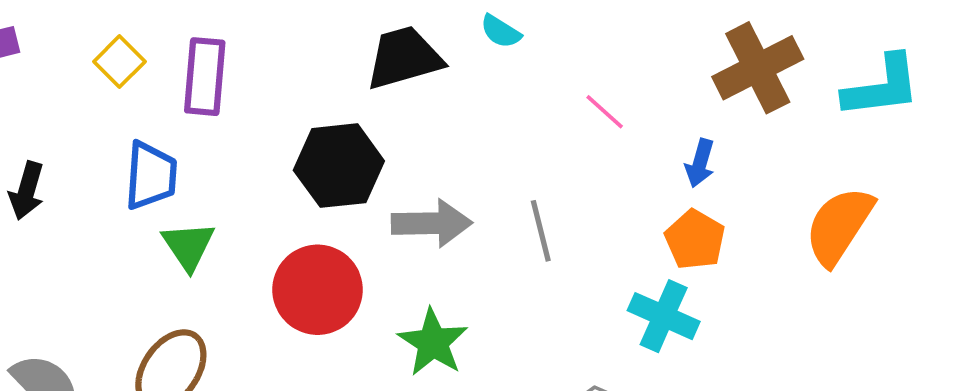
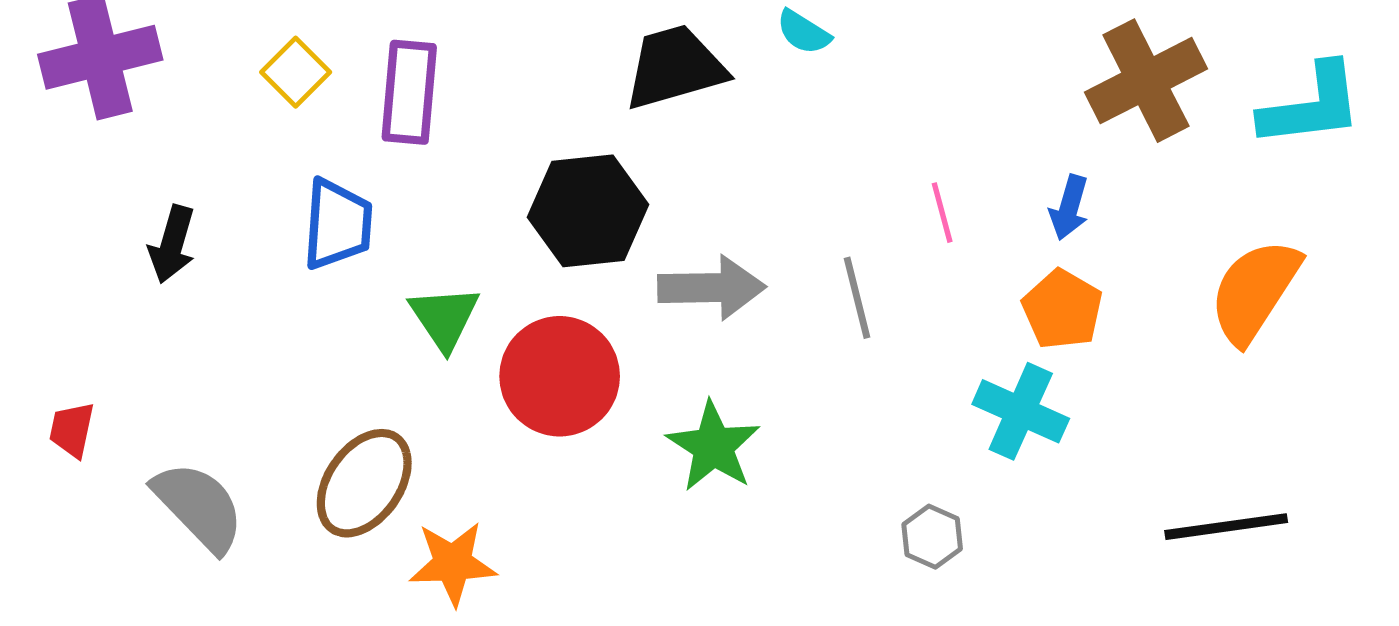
pink line: (605, 112) -> (942, 213), moved, turned 33
green triangle: (188, 246) -> (444, 318), moved

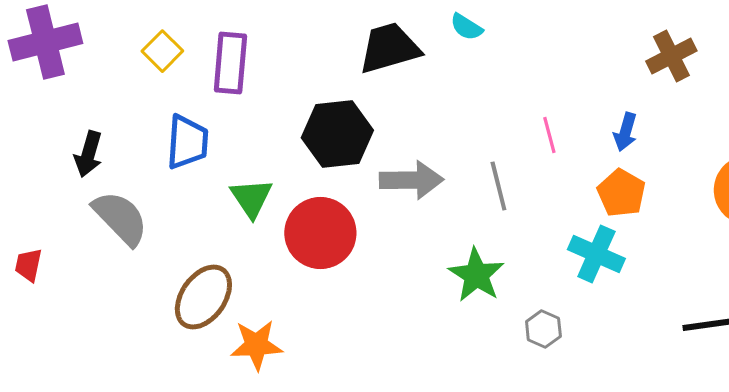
brown cross: (1146, 81) -> (671, 56), size x0.7
green star: (713, 446) -> (476, 275), moved
gray semicircle: (199, 507) -> (120, 218), moved

